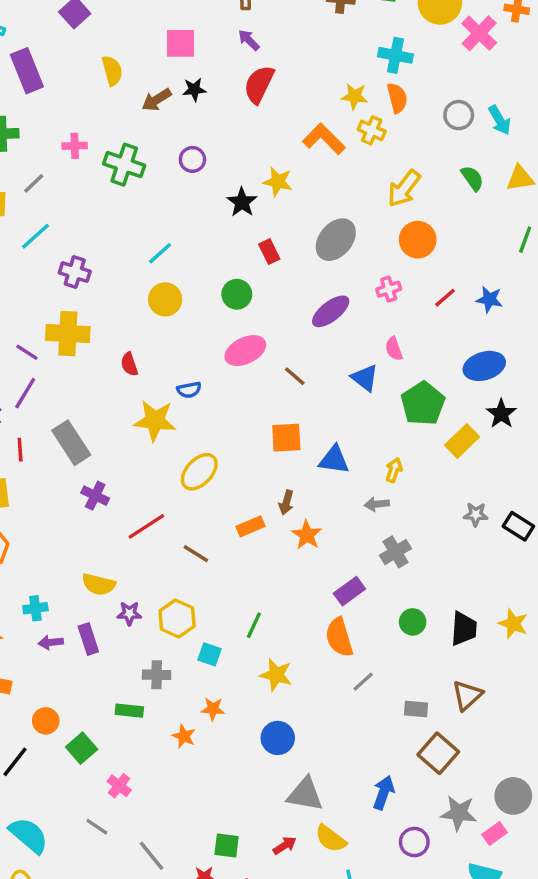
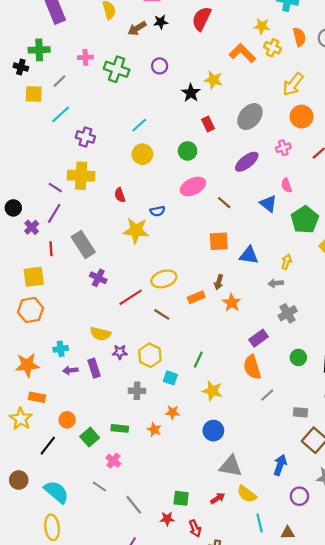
orange semicircle: (397, 98) -> (299, 37), moved
yellow ellipse: (199, 472) -> (164, 279), moved, turned 30
green rectangle: (129, 711) -> (120, 428), moved

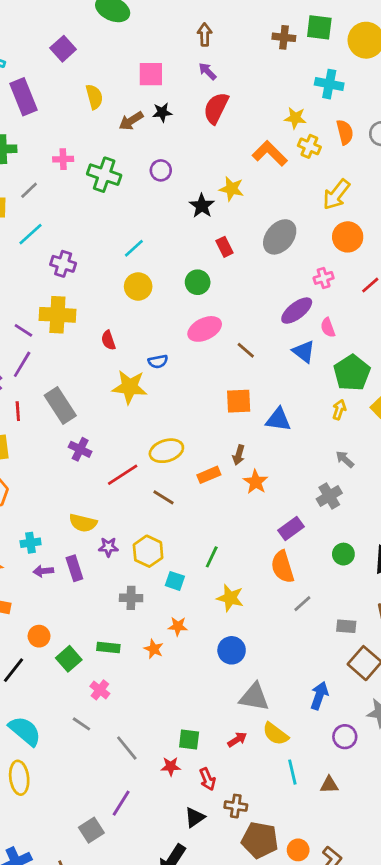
purple ellipse: (247, 162) -> (297, 311), moved
yellow arrow: (287, 262) -> (339, 410), moved
gray arrow: (276, 283) -> (345, 459), moved, turned 48

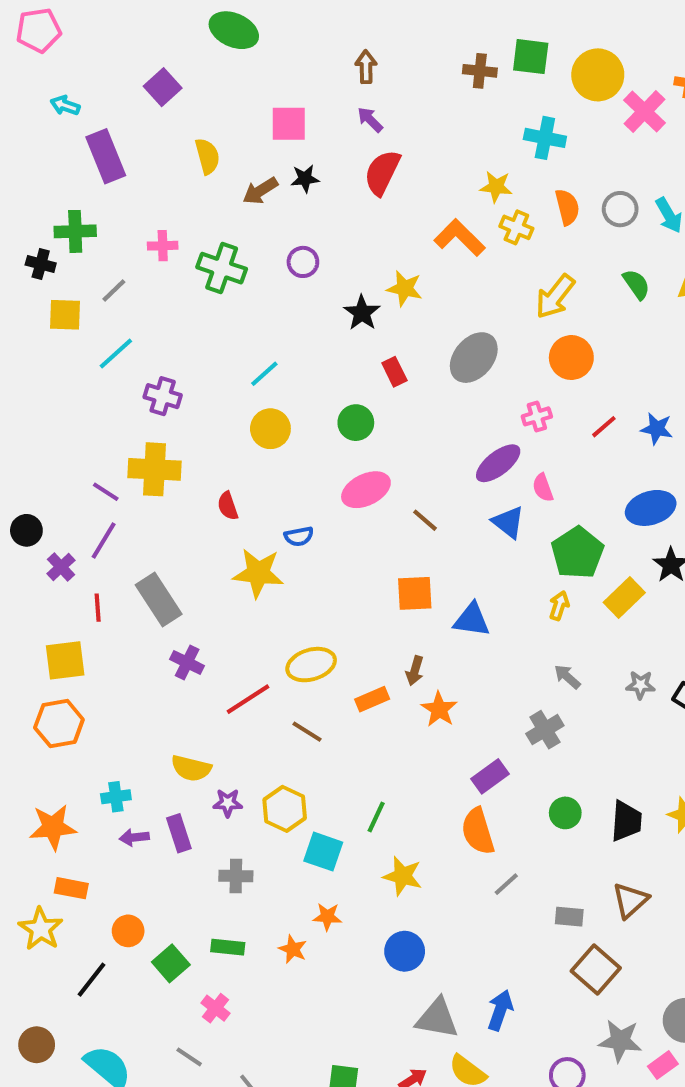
cyan square: (175, 581) -> (323, 852), size x1.4
gray cross: (131, 598) -> (236, 876), moved
blue arrow: (319, 696) -> (500, 1010), moved

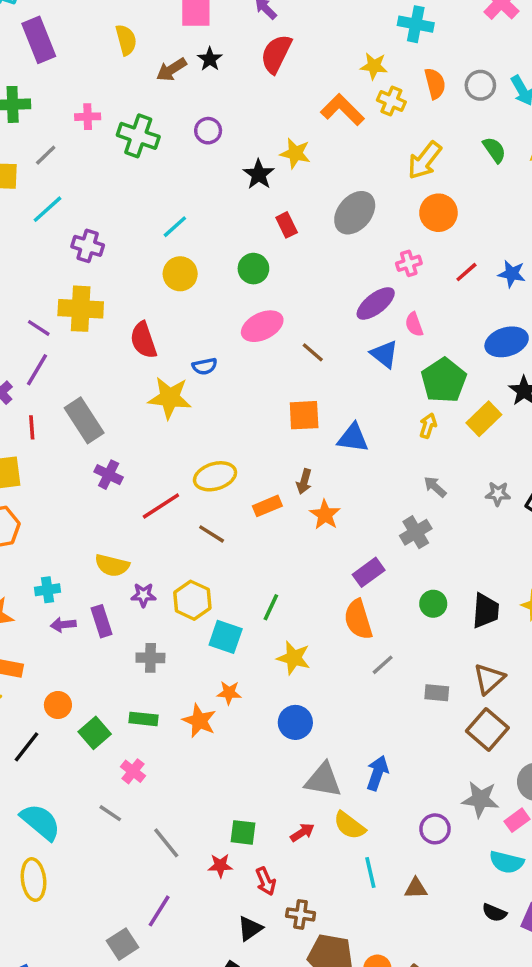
black star: (305, 179) -> (210, 59), turned -30
red semicircle: (228, 506) -> (143, 340), size x1.5
orange star: (293, 949) -> (199, 721), size x1.4
brown square: (596, 970) -> (487, 729), moved

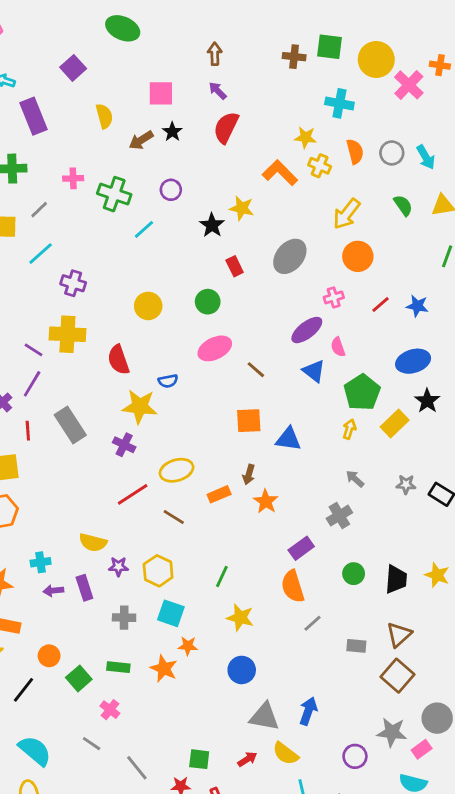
cyan line: (175, 227) -> (144, 229), moved
purple cross: (109, 475) -> (124, 445), moved
cyan square: (226, 637) -> (171, 613), moved

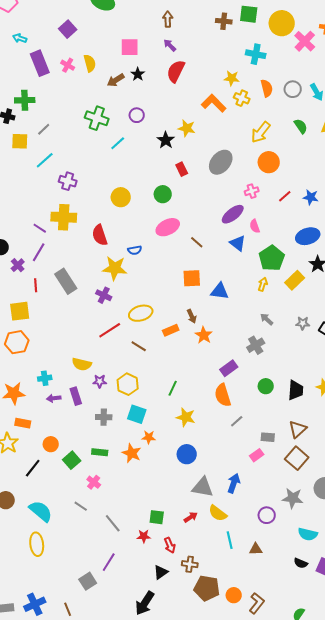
pink cross: (73, 178) -> (68, 65), moved, turned 32
brown arrow: (249, 474) -> (192, 316), turned -40
pink rectangle: (422, 749) -> (257, 455), moved

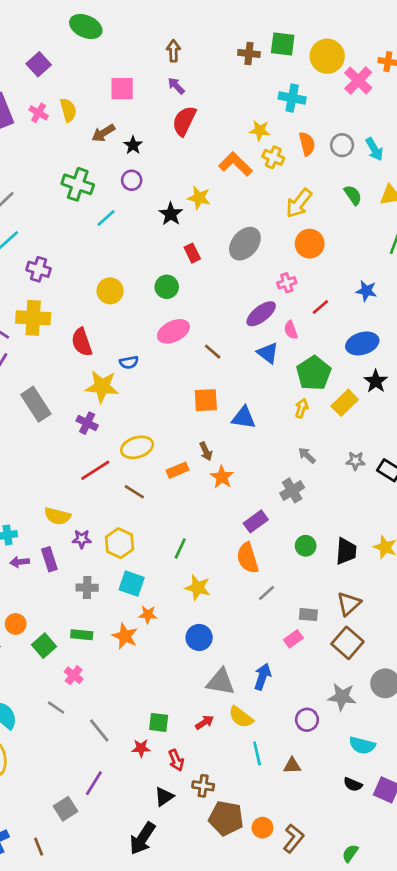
black star: (138, 74) -> (133, 145), moved
red line: (285, 196) -> (320, 307), moved

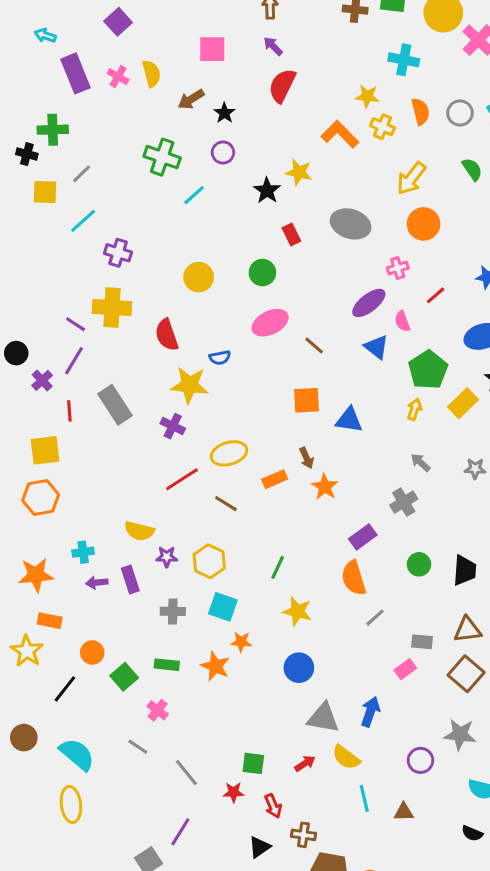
gray ellipse: (245, 244) -> (351, 224), turned 68
brown triangle: (349, 604) -> (468, 630), turned 35

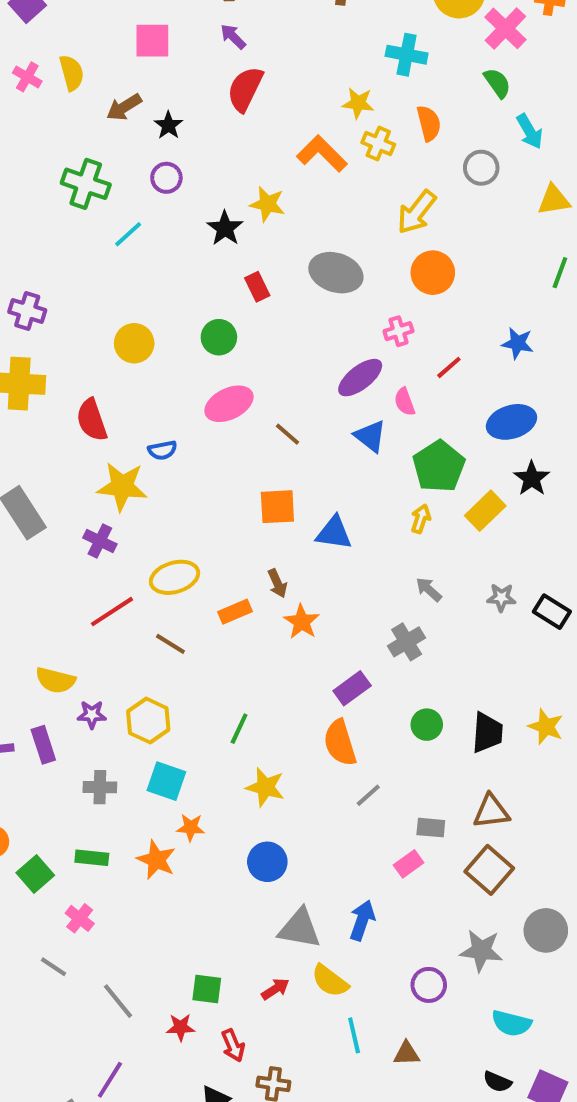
gray circle: (460, 113) -> (481, 168), moved
green semicircle: (472, 169) -> (497, 83), moved

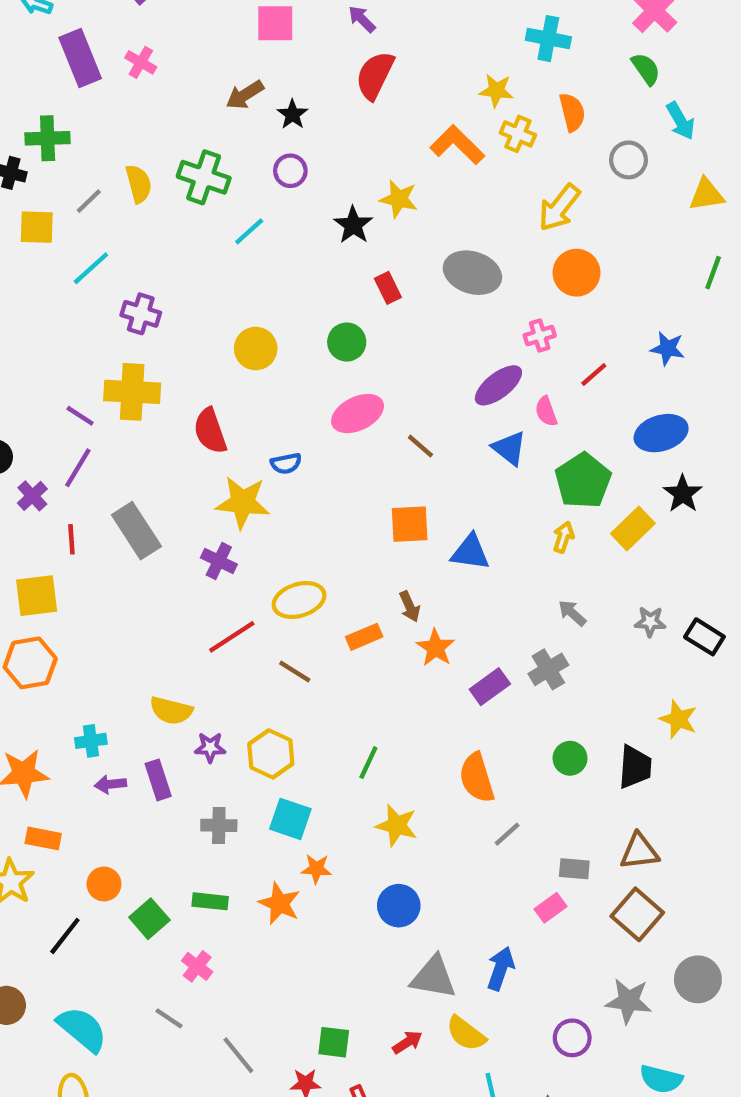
yellow semicircle: (72, 73) -> (139, 184), moved
purple rectangle: (352, 688) -> (490, 687), moved
yellow star: (546, 727) -> (678, 719), moved

